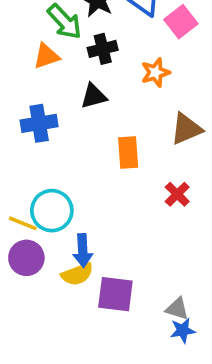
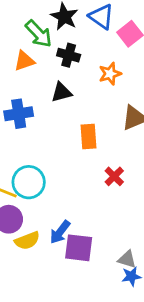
black cross: (103, 49) -> (69, 55), turned 30
red cross: (177, 194) -> (114, 176), moved
blue arrow: (83, 251) -> (60, 232), moved, turned 40
yellow semicircle: (77, 274) -> (27, 241), moved

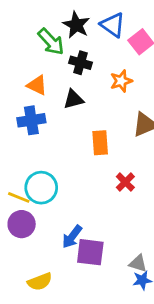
orange triangle: (24, 61) -> (37, 85), moved, turned 45
yellow semicircle: (27, 241) -> (40, 282), moved

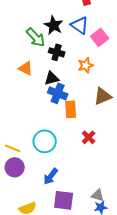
blue cross: (31, 120) -> (58, 93), moved, turned 30
cyan circle: (41, 188) -> (45, 141), moved
purple square: (90, 252) -> (64, 200), moved

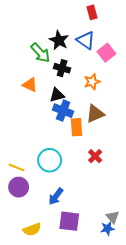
brown triangle: (103, 96) -> (95, 114), moved
gray triangle: (98, 195) -> (113, 217), moved, turned 32

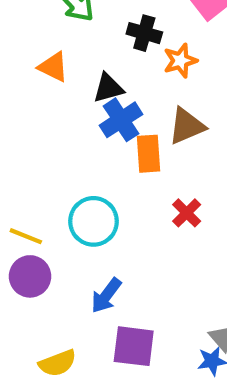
black cross: (62, 68) -> (144, 33), moved
blue cross: (63, 111) -> (121, 120), turned 36

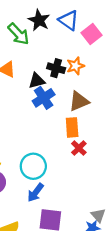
black cross: (144, 33) -> (56, 68), moved
orange rectangle: (149, 154) -> (72, 127), moved
cyan circle: (94, 221) -> (33, 166), moved

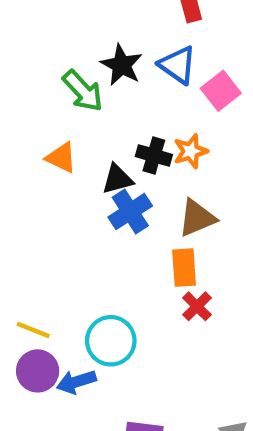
blue arrow: (36, 192) -> (76, 382), moved, turned 36

